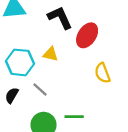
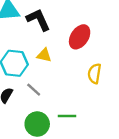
black L-shape: (60, 18) -> (38, 20), moved
yellow semicircle: (102, 73) -> (94, 74), turned 30

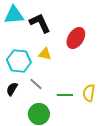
yellow semicircle: (94, 74) -> (89, 93), moved
green line: (67, 116) -> (65, 95), moved

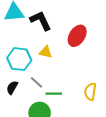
green line: (65, 95) -> (54, 94), moved

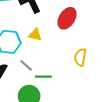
yellow semicircle: (90, 92) -> (80, 57), moved

